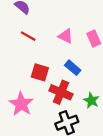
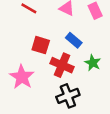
green star: (91, 100) -> (93, 63), moved

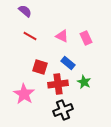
red cross: (62, 65) -> (58, 84), turned -30

